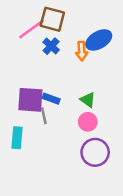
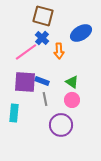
pink line: (32, 29) -> (26, 52), moved
orange arrow: (82, 51) -> (59, 51), moved
gray line: (44, 116) -> (45, 99), moved
purple circle: (95, 152) -> (61, 125), moved

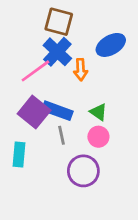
blue cross: (42, 38) -> (57, 52), size x1.5
blue rectangle: (42, 81) -> (57, 111), size x1.5
purple square: (25, 82) -> (34, 112), turned 35

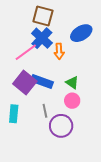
gray line: (61, 135) -> (45, 111), moved

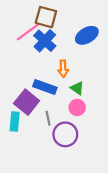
orange arrow: (59, 51) -> (63, 69), moved
pink line: (26, 52) -> (28, 32), moved
purple square: (25, 83) -> (27, 102), moved

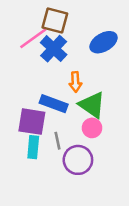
green triangle: (77, 88) -> (92, 105), size x1.6
purple square: (27, 102) -> (32, 122), turned -30
cyan rectangle: (15, 121) -> (33, 147), moved

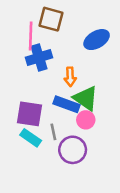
pink line: (33, 38) -> (31, 36), turned -52
blue cross: (54, 49) -> (39, 58), moved, turned 30
blue rectangle: (54, 104) -> (67, 104), moved
cyan rectangle: (33, 147) -> (31, 138), turned -60

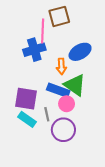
brown square: (51, 19) -> (59, 16), moved, turned -30
pink line: (31, 36) -> (43, 31), moved
blue ellipse: (97, 40) -> (80, 52), moved
pink circle: (86, 120) -> (67, 104), moved

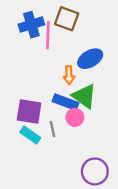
brown square: (59, 16) -> (67, 19), turned 35
blue cross: (34, 50) -> (31, 25), moved
purple circle: (63, 130) -> (95, 171), moved

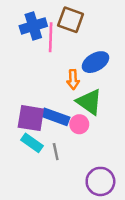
blue rectangle: (65, 102) -> (56, 117), moved
gray line: (53, 129) -> (56, 152), moved

